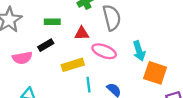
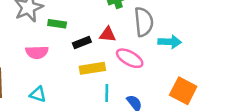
green rectangle: (52, 22) -> (57, 24), moved
black rectangle: (46, 45) -> (82, 42), moved
cyan arrow: (139, 51) -> (170, 42), moved, turned -78

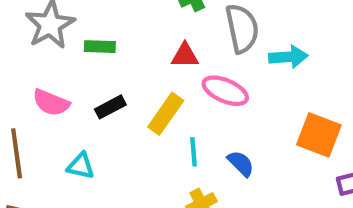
black rectangle: (82, 42) -> (110, 107), moved
pink semicircle: (37, 52) -> (51, 103), moved, turned 30
yellow rectangle: (92, 68) -> (166, 114), turned -40

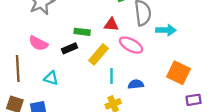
green rectangle: (100, 47) -> (82, 32), moved
blue semicircle: (241, 163) -> (136, 84), turned -56

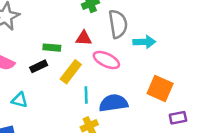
blue semicircle: (136, 84) -> (113, 103), size x1.6

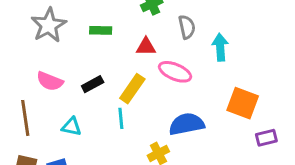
gray semicircle: (118, 24) -> (187, 27), size x0.7
cyan arrow: (144, 42) -> (220, 47), turned -90
green rectangle: (52, 48) -> (101, 30), moved
cyan line: (86, 95) -> (121, 118), moved

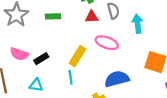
red triangle: (146, 47) -> (92, 17), moved
black rectangle: (93, 84) -> (41, 59), moved

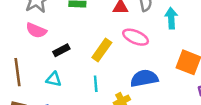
pink semicircle: (19, 54) -> (36, 30), moved
cyan line: (71, 77) -> (96, 84), moved

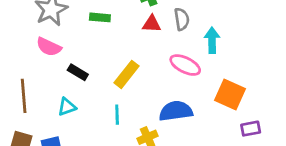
pink ellipse: (136, 37) -> (185, 65), moved
black rectangle: (61, 50) -> (78, 72), turned 56
cyan triangle: (54, 79) -> (67, 107), turned -35

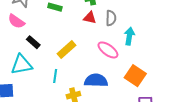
cyan triangle: (67, 107) -> (22, 65), size x1.6

